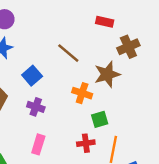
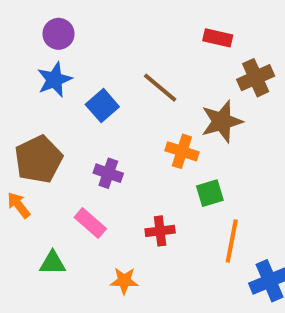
blue square: (32, 76) -> (102, 106), moved
red cross: (86, 143) -> (160, 231), moved
pink rectangle: (38, 144) -> (90, 223), moved, turned -66

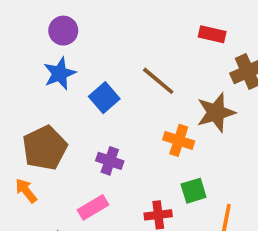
green square: (210, 193) -> (194, 191), moved
pink rectangle: (90, 223) -> (93, 207), turned -72

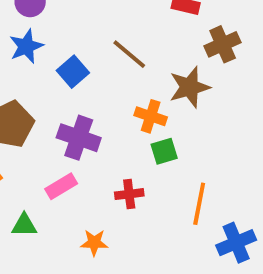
purple cross: (110, 161) -> (79, 138), size x1.5
green square: (194, 191) -> (164, 151), moved

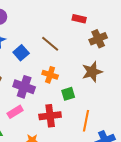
brown star: (189, 87) -> (92, 72), moved
orange cross: (151, 116) -> (50, 75), moved
red cross: (129, 194) -> (50, 116), size x1.5

